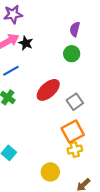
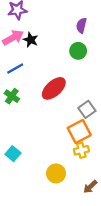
gray square: (75, 102) -> (87, 109), moved

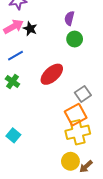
purple semicircle: (81, 25) -> (69, 18), moved
yellow cross: (81, 150) -> (78, 132), size x1.6
yellow circle: (56, 173) -> (70, 161), moved

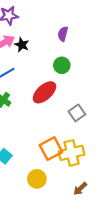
green circle: (75, 39) -> (62, 65), moved
orange square: (76, 115) -> (51, 149), moved
yellow circle: (70, 161) -> (37, 179), moved

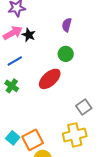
gray square: (77, 113) -> (84, 107), moved
orange square: (51, 149) -> (33, 140), moved

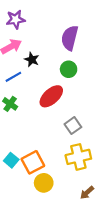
purple semicircle: (67, 25) -> (70, 38), size x1.6
black star: (29, 35) -> (32, 60), moved
gray square: (84, 107) -> (73, 126), moved

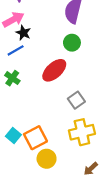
black star: (32, 60) -> (23, 33), moved

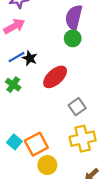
black star: (23, 33) -> (30, 58), moved
green circle: (72, 43) -> (73, 38), moved

